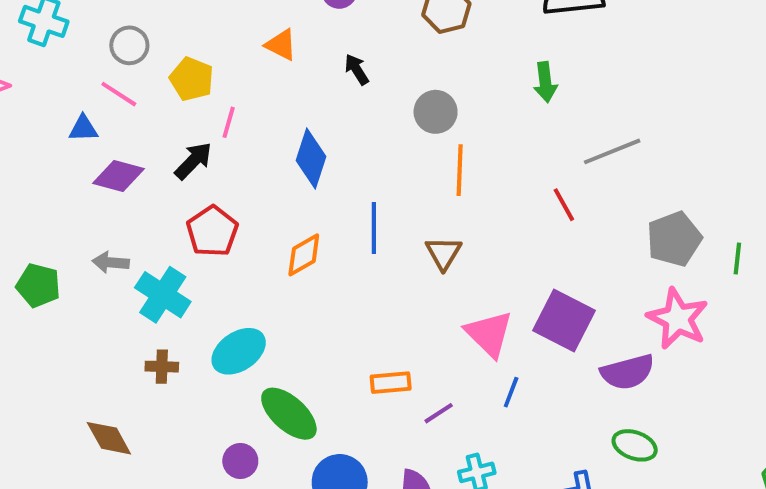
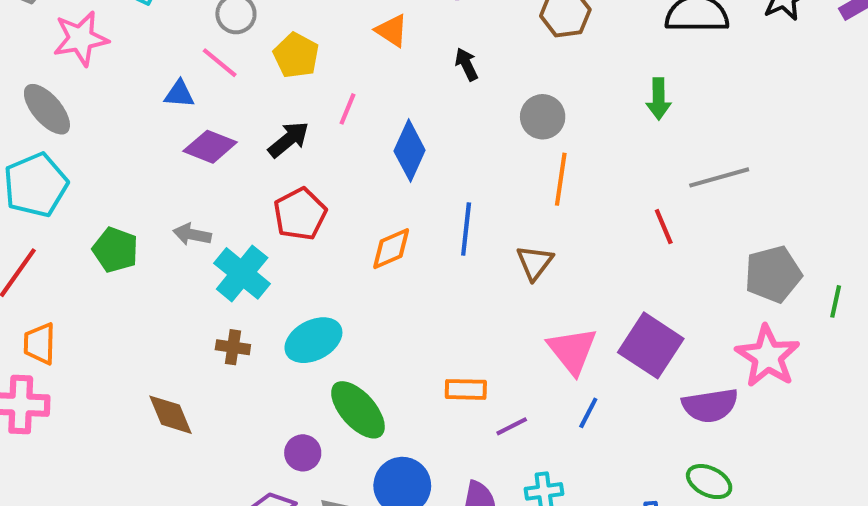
pink line: (229, 122) -> (347, 109), moved

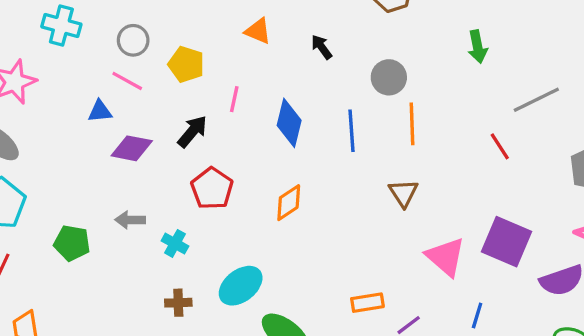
blue line: (466, 229) -> (352, 131), moved
cyan cross: (242, 273) -> (175, 243), size x0.6
blue line: (588, 413) -> (477, 315), moved

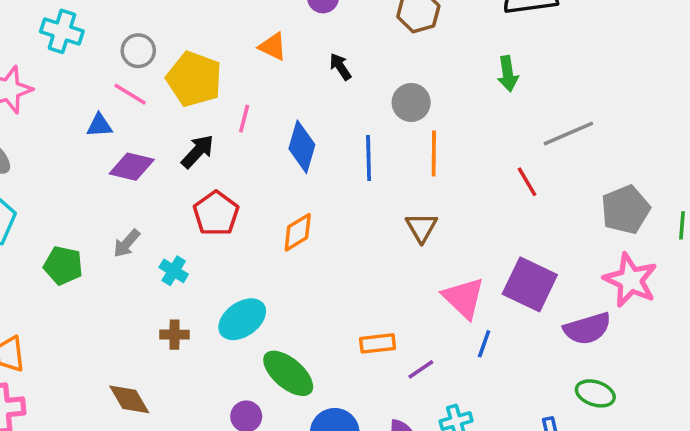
yellow pentagon: (186, 64) -> (194, 79), size x1.4
gray arrow: (130, 220) -> (127, 243), turned -52
blue line: (477, 315) -> (484, 344), moved

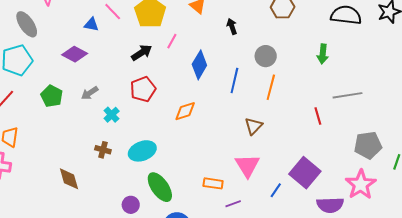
purple diamond: (132, 167) -> (75, 54), moved
pink triangle: (464, 298) -> (247, 166), moved
blue line: (484, 344) -> (276, 190), moved

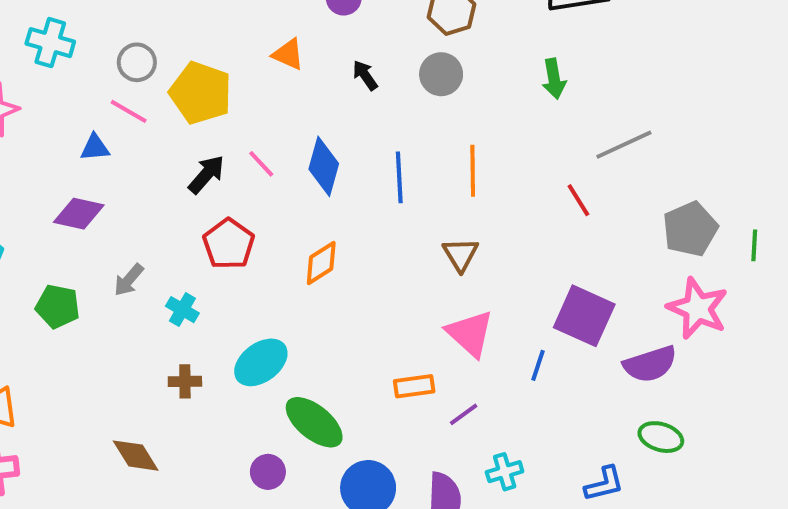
pink line: (172, 41) -> (261, 164), moved, turned -56
gray circle: (266, 56) -> (441, 74), moved

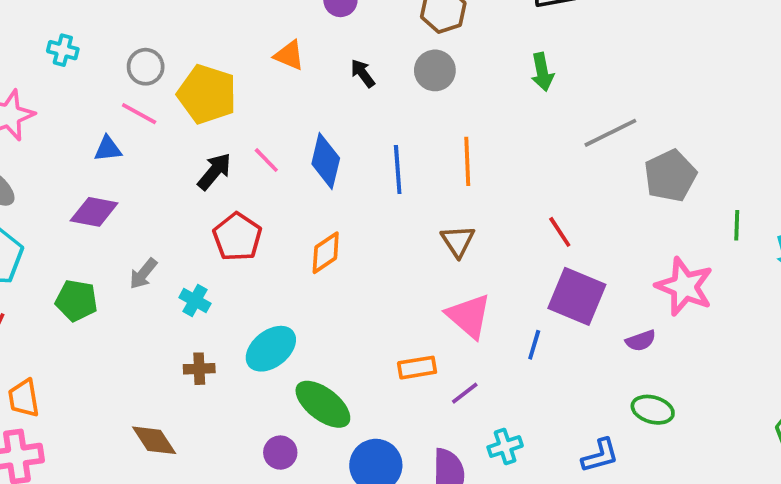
cyan cross: (50, 43) -> (63, 50), size x0.7
red line: (578, 200) -> (560, 232), moved
gray pentagon: (690, 229) -> (670, 176), moved
purple semicircle: (650, 364) -> (641, 341), size x0.6

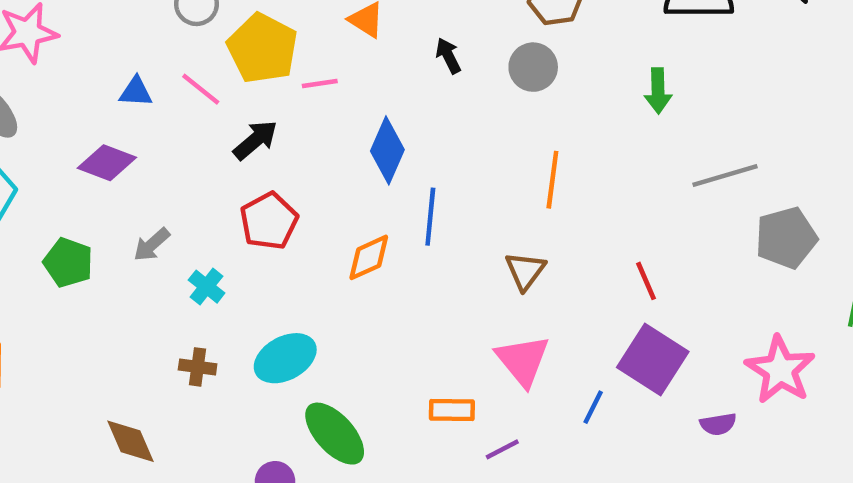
pink line: (139, 114) -> (201, 89), moved
pink line: (266, 160) -> (320, 84), moved, turned -64
blue line: (398, 170) -> (430, 217), moved

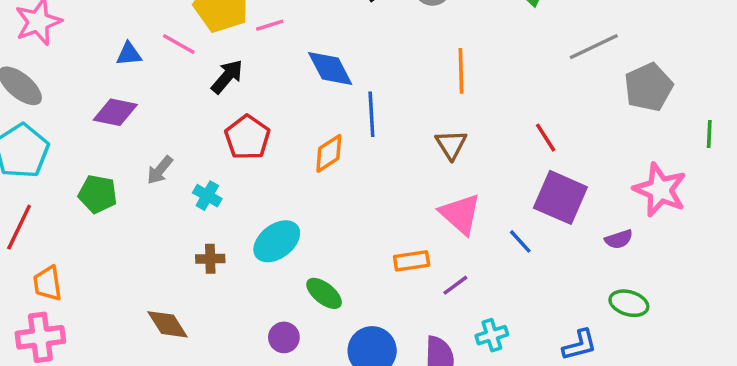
blue diamond: (387, 150) -> (330, 68), turned -42
blue line: (593, 407) -> (520, 241), turned -60
green ellipse: (335, 434) -> (324, 293), size x0.7

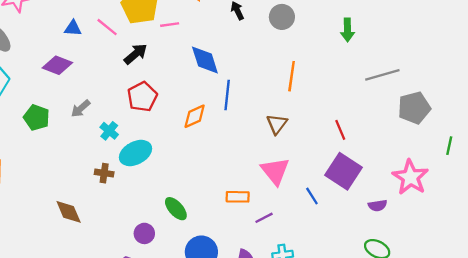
cyan ellipse: (277, 241) -> (135, 153), moved

